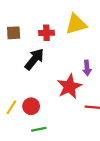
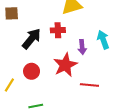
red cross: (46, 33) -> (58, 30), moved
red circle: (31, 106) -> (32, 71), moved

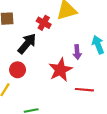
red cross: (58, 30) -> (44, 23), moved, turned 32
red circle: (32, 71) -> (18, 70), moved

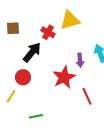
red line: (84, 90) -> (87, 96), turned 60

